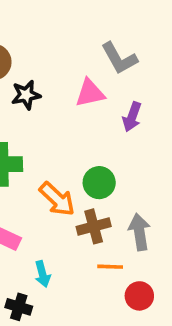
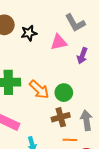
black star: (26, 95) -> (29, 33), moved
orange arrow: (57, 199) -> (39, 89), moved

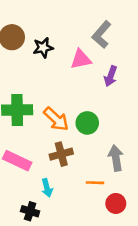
gray L-shape: (75, 23) -> (102, 35), turned 70
brown cross: (61, 117) -> (61, 154), moved

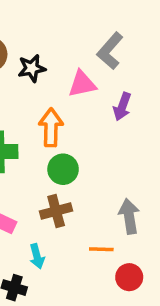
orange arrow: (56, 119) -> (51, 127), moved, turned -132
green circle: (87, 123) -> (63, 169), moved

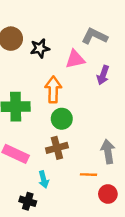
gray L-shape: (110, 51) -> (95, 36), turned 75

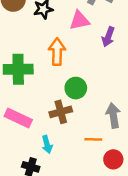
green circle: (62, 119) -> (76, 88), moved

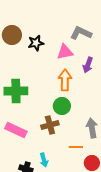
orange arrow: (57, 52) -> (65, 80), moved
cyan arrow: (47, 144) -> (44, 160), moved

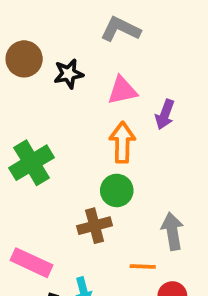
gray L-shape: (81, 33) -> (120, 29), moved
green cross: (16, 91) -> (32, 163), turned -30
pink rectangle: (16, 130) -> (32, 263), moved

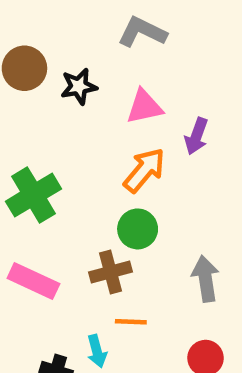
orange arrow: (122, 142) -> (144, 170), turned 39
pink rectangle: (32, 263) -> (33, 281), moved
orange line: (143, 266) -> (131, 322), moved

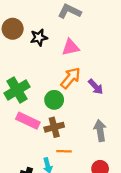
purple arrow: (196, 136) -> (96, 87), moved, turned -63
green circle: (138, 229) -> (54, 100), moved
pink rectangle: (33, 281) -> (28, 121), moved

